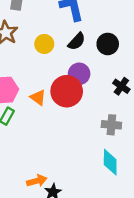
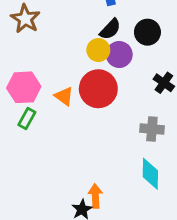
yellow circle: (44, 44) -> (98, 50), moved
purple circle: (79, 74) -> (119, 54), moved
orange arrow: (37, 181) -> (95, 196), moved, turned -78

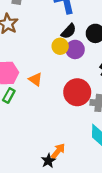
red circle: (98, 89) -> (77, 92), moved
orange arrow: (95, 196) -> (58, 151), turned 42

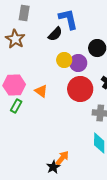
black semicircle: (69, 31) -> (55, 34), moved
red circle: (77, 92) -> (80, 89), moved

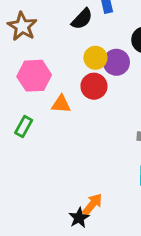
pink hexagon: (14, 85) -> (34, 76), moved
red circle: (80, 89) -> (94, 86), moved, size x0.7
orange triangle: (41, 91) -> (61, 104), turned -32

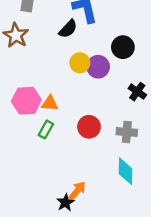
pink hexagon: (34, 76) -> (26, 101), moved
red circle: (94, 86) -> (89, 127), moved
green rectangle: (24, 127) -> (46, 129), moved

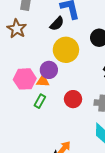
yellow circle: (80, 63) -> (66, 50), size x1.6
purple circle: (98, 67) -> (49, 70), moved

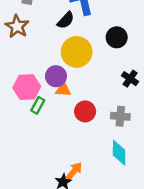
orange triangle: (43, 81) -> (63, 90), moved
green rectangle: (40, 101) -> (38, 105), moved

